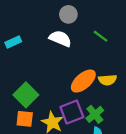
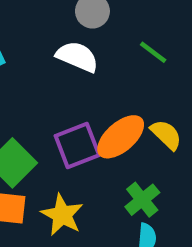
yellow semicircle: (107, 80) -> (166, 135), turned -132
purple square: (72, 112) -> (77, 145), moved

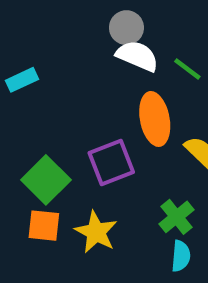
white semicircle: (77, 57) -> (137, 56), moved
orange ellipse: (121, 137) -> (155, 119), moved, turned -60

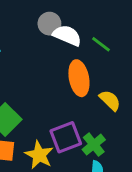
gray circle: (126, 28) -> (49, 24), moved
purple square: (111, 162) -> (66, 137), moved

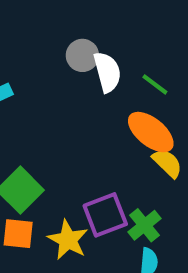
white semicircle: (67, 35) -> (107, 72), turned 52
orange ellipse: (79, 78) -> (151, 132), moved, turned -40

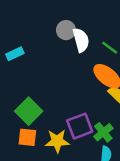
yellow star: (68, 240) -> (57, 141), turned -30

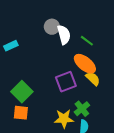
purple square: (80, 126) -> (66, 82), moved
yellow star: (57, 141) -> (64, 119), moved

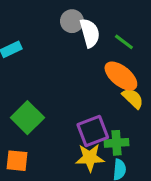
purple square: (66, 82) -> (93, 131), moved
green cross: (82, 109) -> (116, 143), turned 35
orange square: (21, 113) -> (17, 161), moved

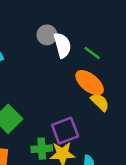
green cross: (116, 143) -> (42, 149), moved

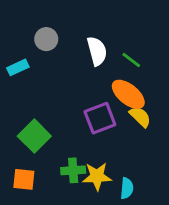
gray circle: (47, 35) -> (46, 39), moved
purple square: (65, 131) -> (100, 118), moved

